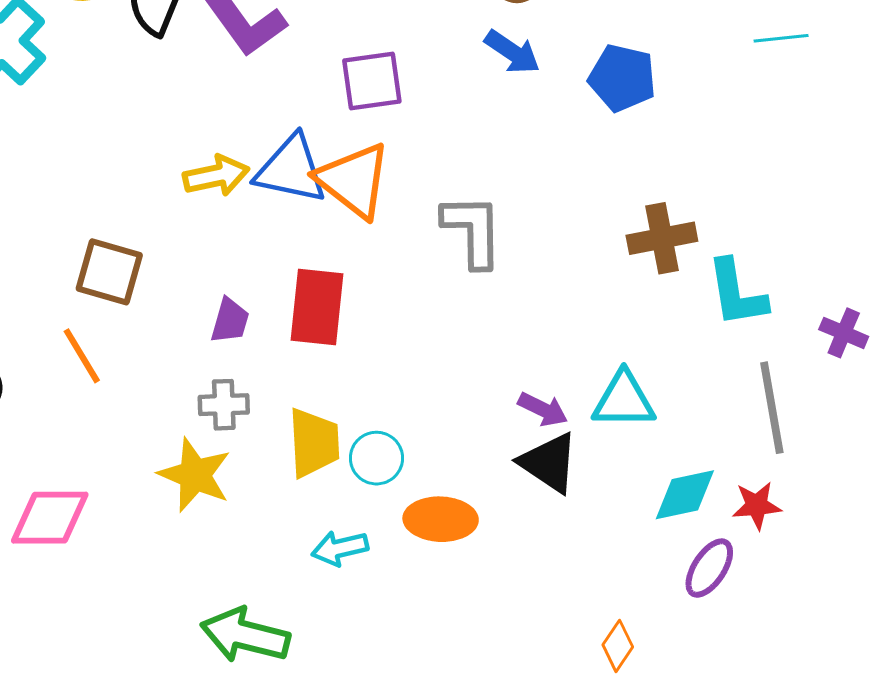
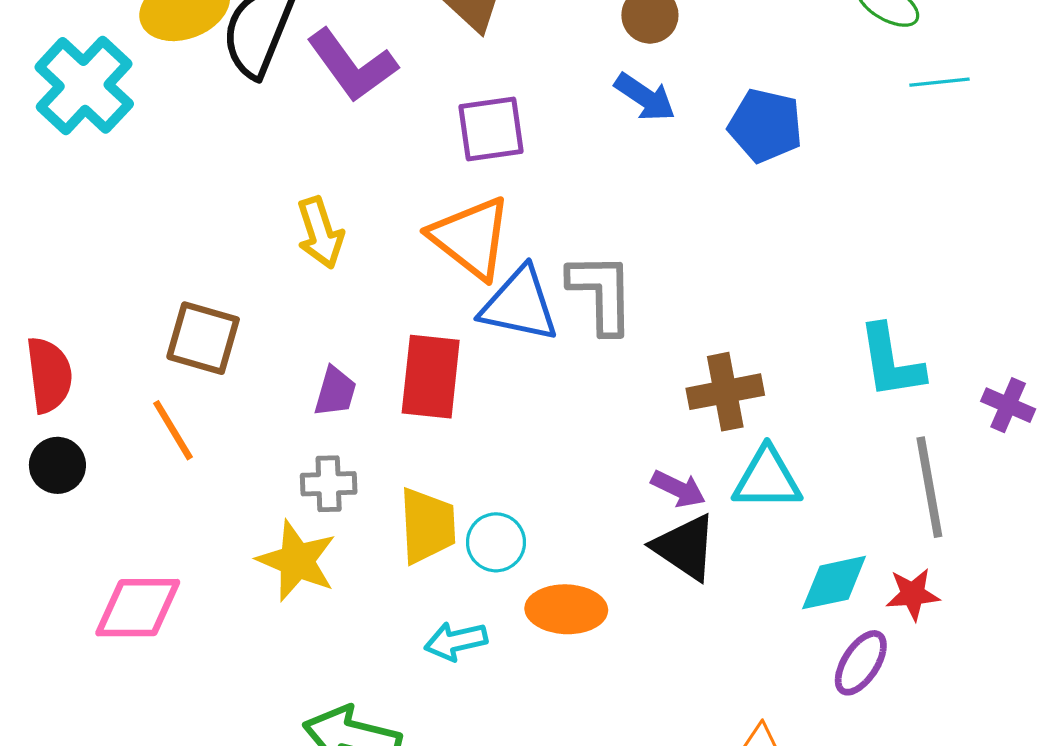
blue triangle: (291, 170) -> (519, 305), moved
yellow arrow: (216, 176) -> (320, 233), turned 84
brown cross: (662, 238) -> (725, 392), moved

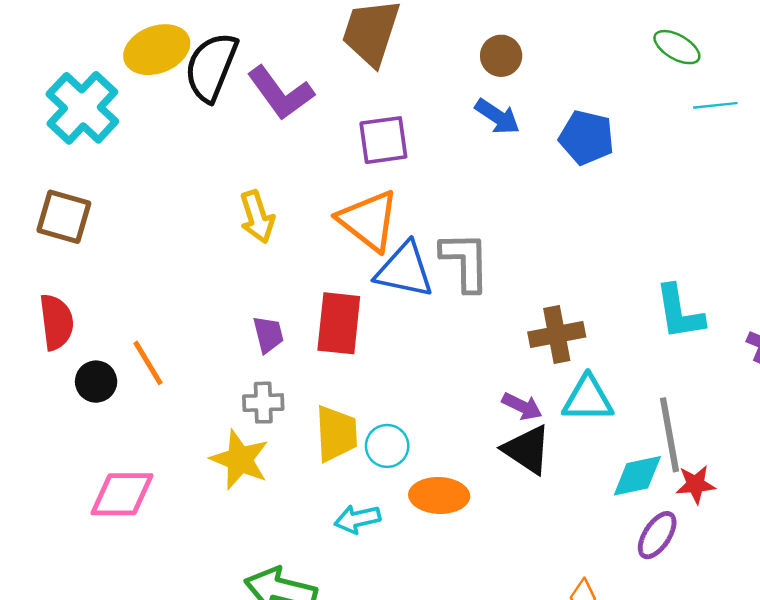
brown square: (203, 338) -> (64, 217), moved
purple trapezoid: (335, 392) -> (268, 334), turned -30
black circle: (57, 465) -> (96, 382), moved
gray line: (929, 487) -> (670, 435), moved

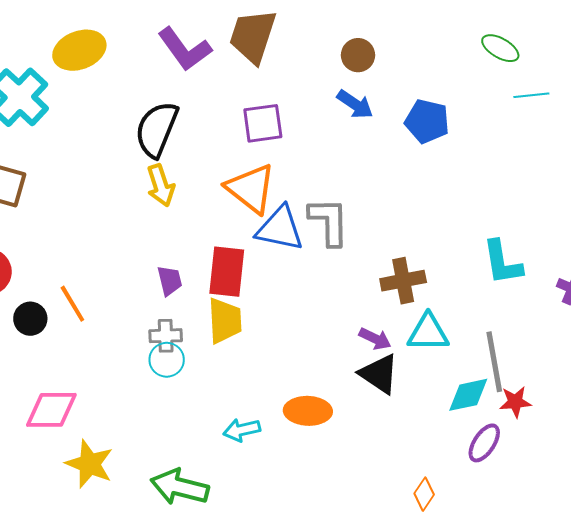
black semicircle: (211, 67) -> (157, 129), moved
purple L-shape: (281, 93) -> (185, 49), moved
yellow trapezoid: (336, 434) -> (225, 321), moved
cyan circle: (387, 446) -> (167, 360), moved
yellow star: (240, 460) -> (89, 464), moved

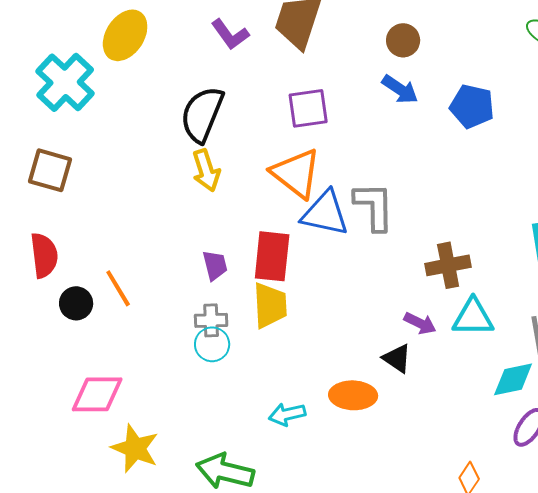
purple L-shape: (185, 49) -> (230, 34), size x0.7
yellow ellipse: (79, 50) -> (125, 35), turned -36
black triangle: (379, 374) -> (397, 358), moved, size x0.7

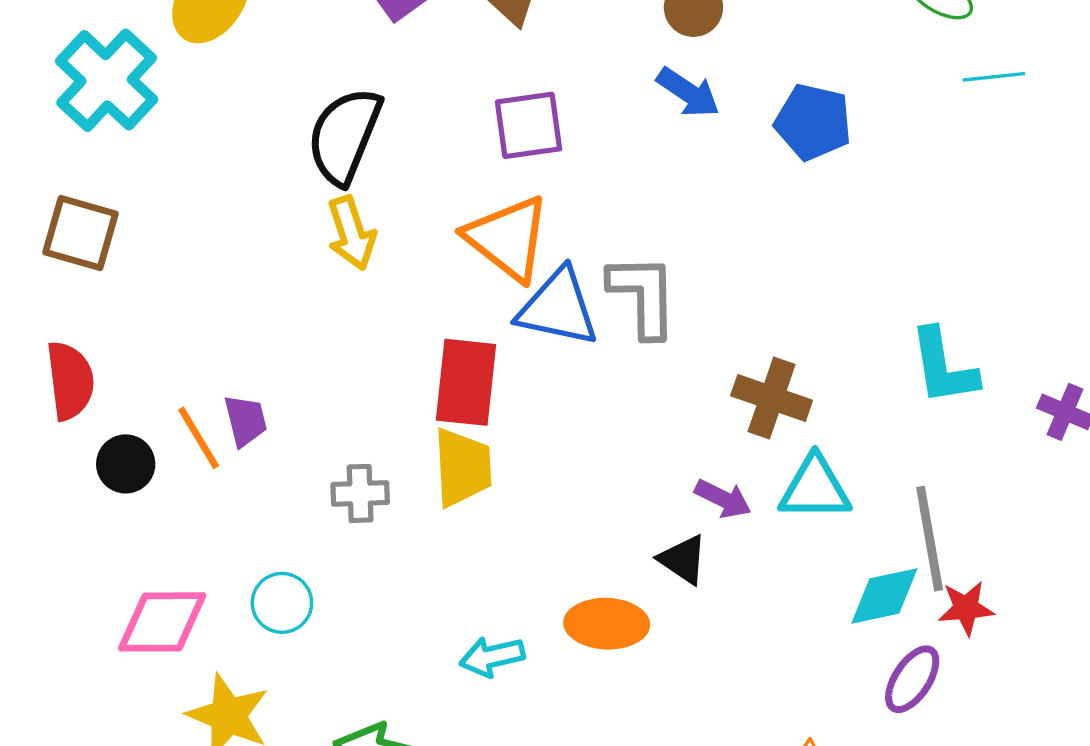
purple trapezoid: (215, 265) -> (246, 421), moved
brown cross: (448, 265) -> (772, 398), turned 30
cyan circle: (212, 344) -> (282, 603), moved

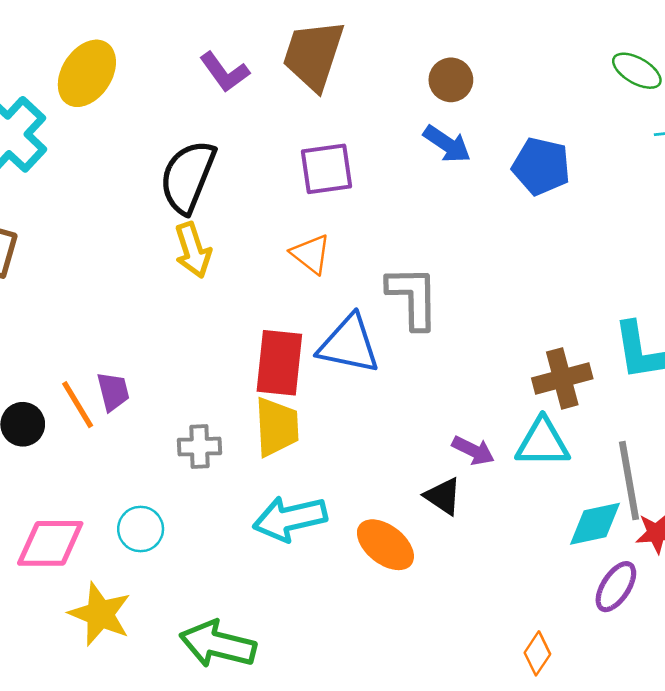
orange triangle: (508, 238) -> (311, 254), size x0.6
blue triangle: (558, 308) -> (349, 344), moved
brown cross: (772, 398) -> (562, 378), moved, turned -34
orange ellipse: (607, 624) -> (385, 545), turned 36
cyan arrow: (492, 657) -> (290, 519), moved, size x1.5

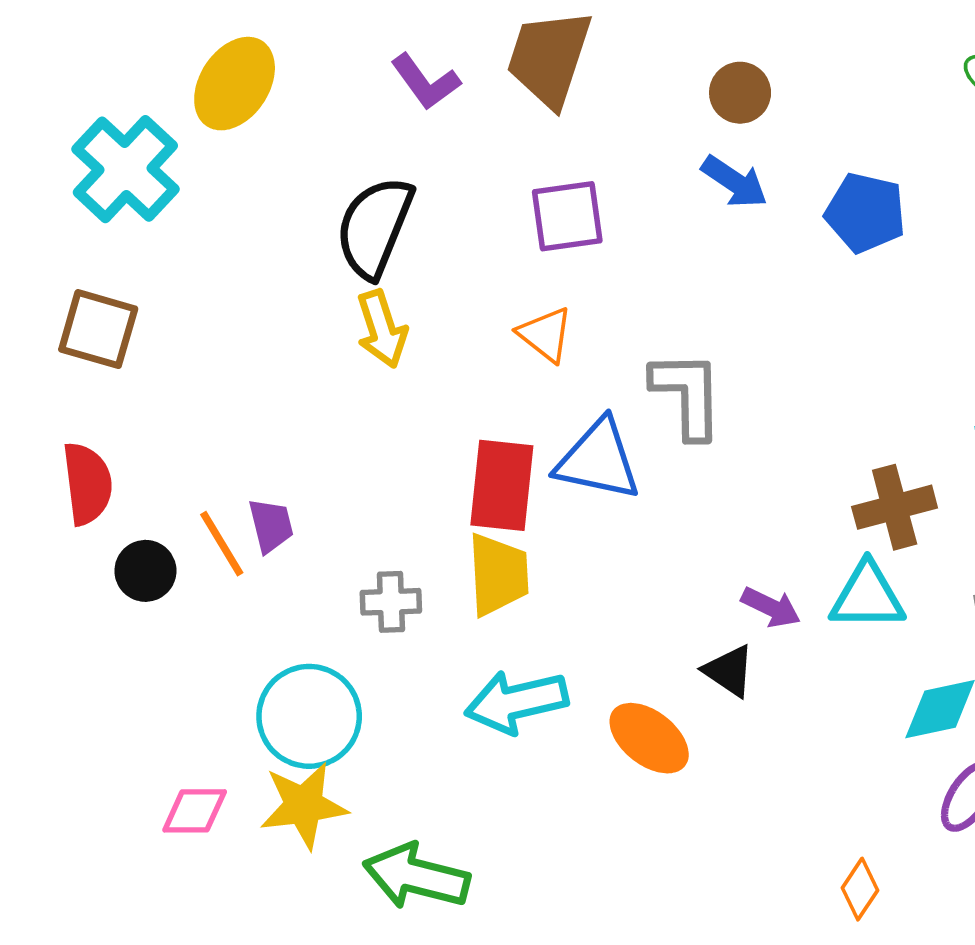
cyan circle: (141, 529) -> (309, 716), size x1.6
pink diamond: (50, 543) -> (195, 811), moved, size x0.7
yellow star: (100, 614) -> (304, 805), moved, turned -30

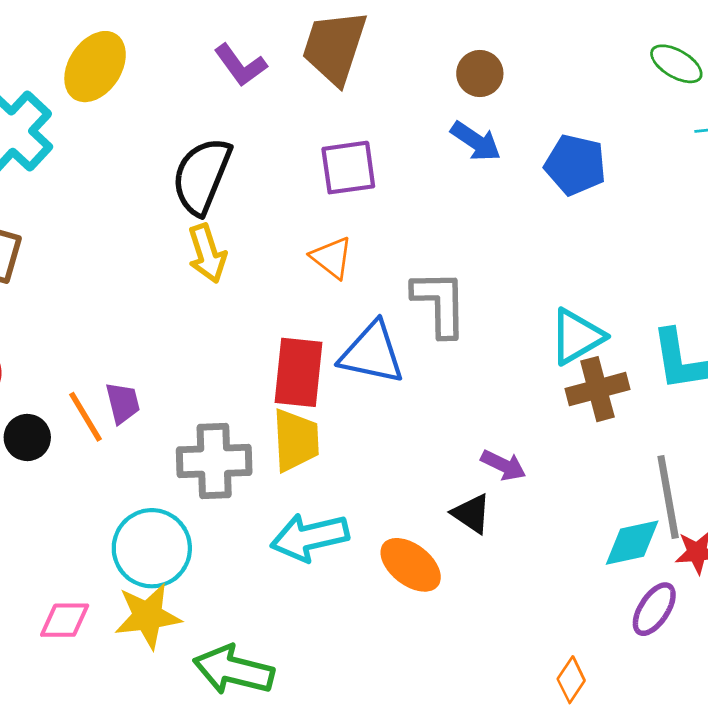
cyan triangle: (867, 596) -> (577, 336), moved, turned -30
gray cross: (391, 602) -> (214, 461), size x1.6

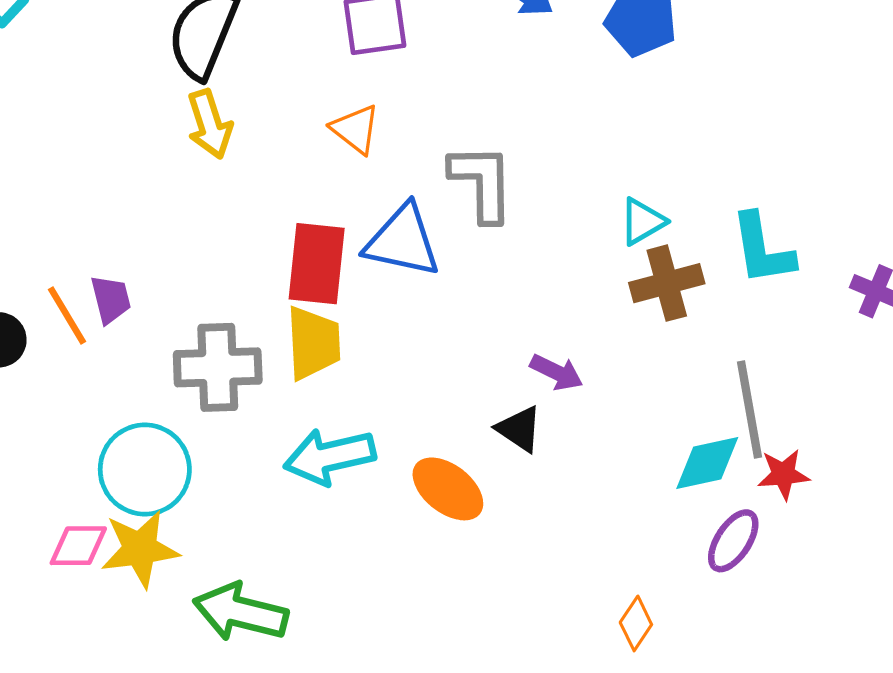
cyan triangle: (577, 336) -> (642, 221), size x0.7
pink diamond: (65, 620) -> (78, 546), moved

